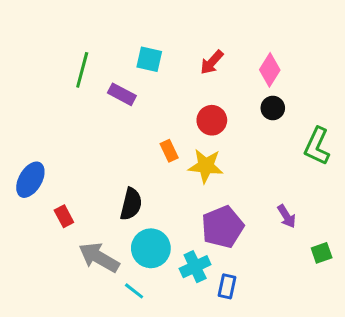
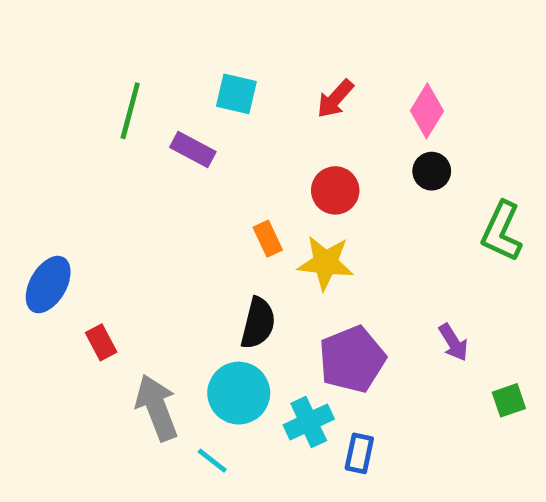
black semicircle: (131, 204) -> (258, 323), moved
gray arrow: (99, 257) -> (157, 408), turned 39

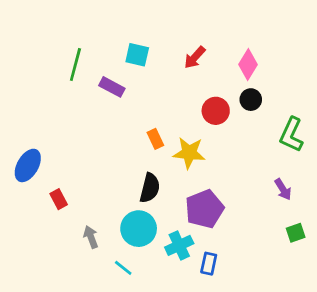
red circle: (335, 190) -> (216, 111), moved
purple arrow: (453, 342) -> (283, 189), moved
gray arrow: (157, 408) -> (91, 237), size x0.6

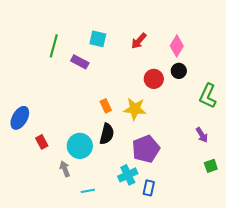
orange rectangle: (155, 139) -> (106, 106), moved
cyan circle: (139, 229) -> (80, 146), moved
cyan line: (123, 268) -> (88, 191), turned -48

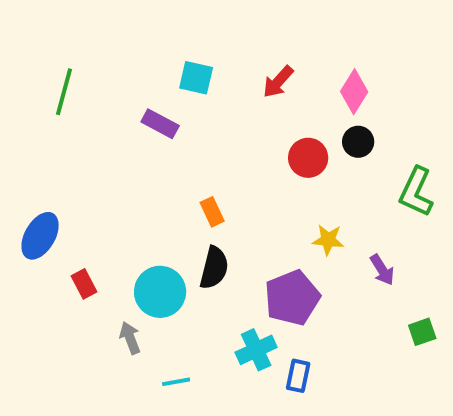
green line: (54, 46) -> (64, 92), moved
yellow star: (135, 109) -> (328, 240), moved, size x0.7
purple arrow: (202, 135) -> (382, 270), moved

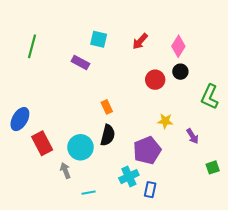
red rectangle: (84, 284) -> (42, 143), size x1.6

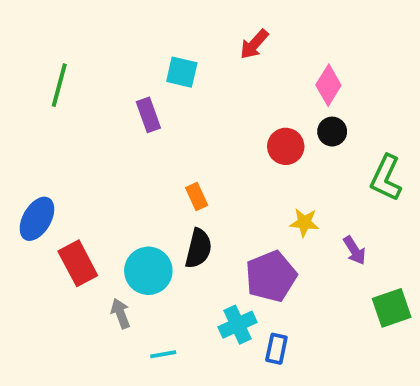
red arrow: (140, 41) -> (254, 44), moved
purple rectangle: (80, 62) -> (148, 115), turned 42
green square: (213, 167) -> (392, 308), size x1.5

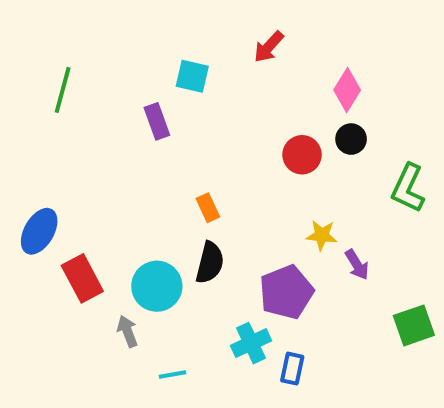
purple arrow: (354, 250) -> (357, 265), moved

